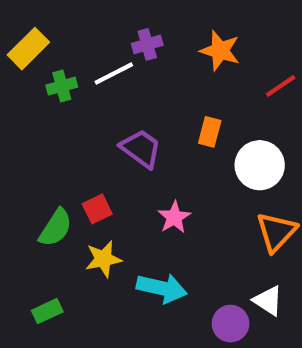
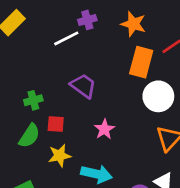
green cross: (62, 86) -> (33, 100), moved
orange rectangle: (210, 132) -> (141, 62), moved, size x1.6
red square: (97, 209) -> (56, 124), turned 30

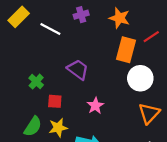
white line: (66, 38) -> (50, 29), moved, turned 55
green cross: (33, 100) -> (36, 82), turned -32
green semicircle: (29, 136) -> (33, 126), moved

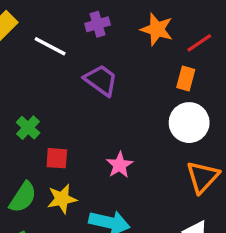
red line: (151, 37) -> (199, 43), moved
orange rectangle: (126, 50) -> (186, 78), moved, size x0.6
purple trapezoid: (78, 69) -> (101, 80), moved

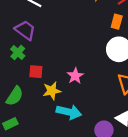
purple trapezoid: (101, 80) -> (25, 30), moved
yellow star: (62, 199) -> (52, 91), moved

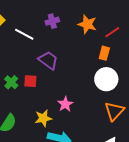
purple trapezoid: (25, 30) -> (48, 60), moved
red square: (36, 72) -> (30, 81), moved

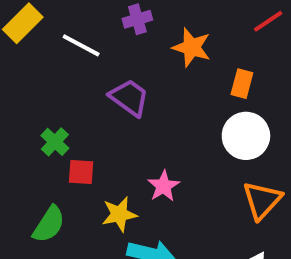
orange star: (87, 24) -> (192, 47), moved
red line: (112, 32) -> (268, 21), moved
red square: (30, 81) -> (81, 172), moved

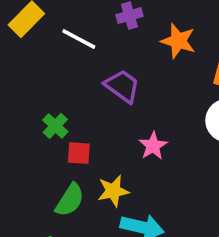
pink star: (163, 186) -> (153, 146), moved
green semicircle: (49, 224) -> (70, 200), moved

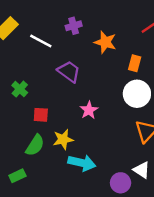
green cross: (55, 126) -> (20, 89), moved

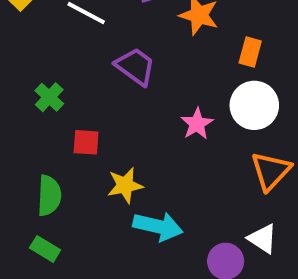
pink star: (89, 110) -> (197, 124), moved
green semicircle: (35, 145) -> (49, 196), moved, turned -30
green rectangle: (17, 176) -> (45, 249), turned 56

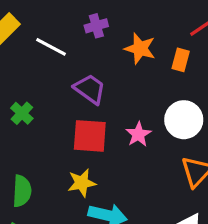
orange rectangle: (250, 52) -> (181, 60), moved
red square: (86, 142) -> (90, 136), moved, size x1.6

